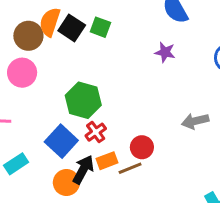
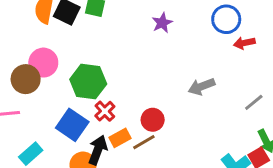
brown circle: (28, 36) -> (26, 79), moved
purple star: (165, 52) -> (162, 23), turned -30
pink circle: (22, 73) -> (43, 63), moved

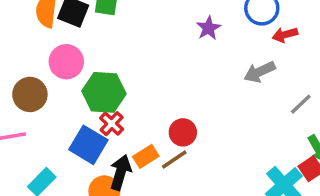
purple star: (162, 23) -> (209, 28), moved
pink circle: (43, 63) -> (66, 62), moved
gray arrow: (201, 87) -> (260, 72), moved
red cross: (105, 111) -> (112, 124), moved

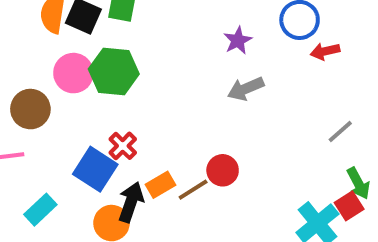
gray arrow: (260, 72) -> (246, 89), moved
green hexagon: (104, 92) -> (114, 72), moved
red circle: (183, 132) -> (223, 170), moved

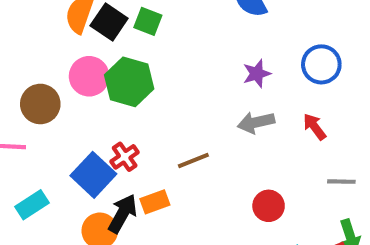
red arrow: (325, 51) -> (315, 127), moved, turned 56
gray line: (340, 131) -> (341, 182), turned 32
red circle: (223, 170) -> (269, 206), moved
brown line: (193, 190) -> (193, 160), moved

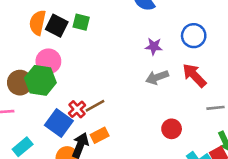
purple star: (257, 74) -> (154, 46), turned 30
green hexagon: (129, 82) -> (40, 80), moved
red arrow: (315, 127) -> (194, 75), size x1.5
brown line: (193, 160) -> (95, 106), moved

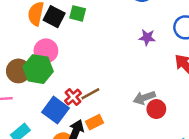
gray arrow: (157, 77) -> (144, 98), moved
red circle: (172, 129) -> (156, 109), moved

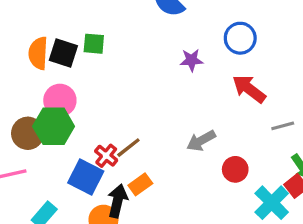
red circle: (156, 109) -> (235, 169), moved

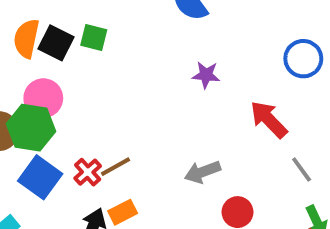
blue circle: (240, 38) -> (303, 59), moved
gray line: (283, 126) -> (302, 170), turned 60
blue square: (86, 177) -> (40, 177), moved

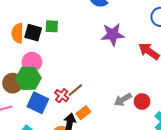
purple star: (206, 75) -> (113, 35), size x1.6
gray arrow: (203, 172) -> (123, 100), moved

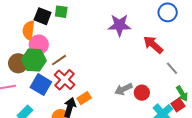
orange semicircle: (18, 33) -> (29, 30), moved
brown line: (75, 90) -> (59, 60), moved
red cross: (62, 96) -> (65, 80), size x1.5

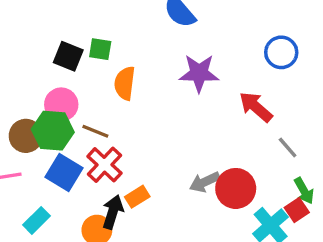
orange semicircle: (29, 30) -> (125, 83), moved
brown line: (59, 60) -> (95, 131), turned 56
red circle: (142, 93) -> (236, 188), size x1.5

